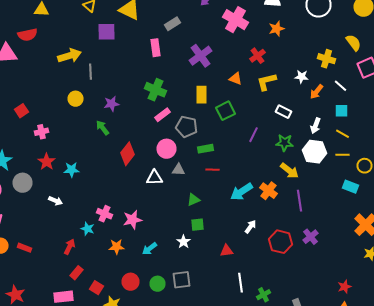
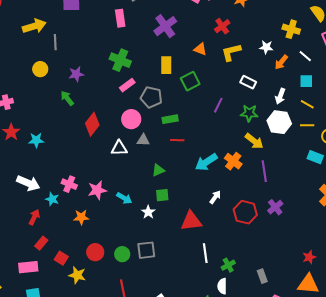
white arrow: (56, 201) -> (28, 183), moved, size x1.6
cyan arrow: (150, 249) -> (124, 198), moved, turned -112
red triangle: (226, 251) -> (191, 221), size x1.6

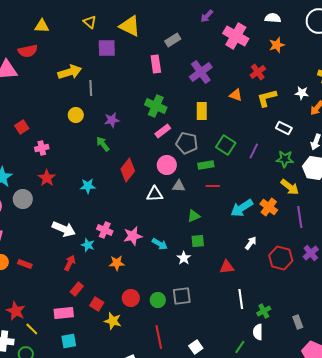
green square: (190, 81) -> (226, 145), moved, turned -30
cyan star: (36, 140) -> (88, 186), moved
red triangle: (191, 221) -> (227, 267), size x0.7

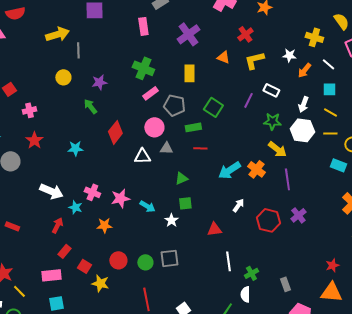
purple line: (254, 151) -> (248, 100), moved

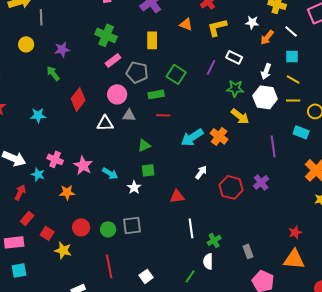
purple line: (287, 179) -> (273, 146), moved
pink star: (120, 198) -> (83, 165), turned -30

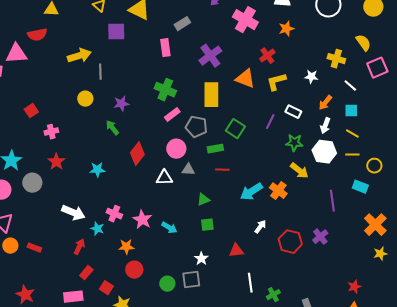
orange triangle: (186, 24) -> (245, 79), size x1.5
orange arrow: (267, 37) -> (325, 103), moved
yellow rectangle: (152, 40) -> (211, 95), size x1.4
white star: (134, 187) -> (201, 259), moved
red circle: (81, 227) -> (134, 270), moved

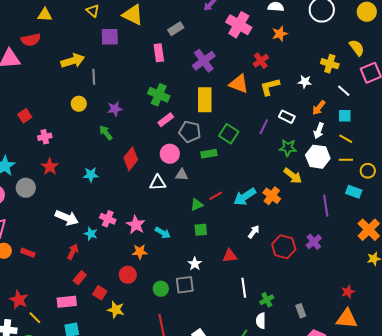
red line: (222, 170) -> (216, 196), moved, turned -32
orange star: (126, 247) -> (140, 252), moved

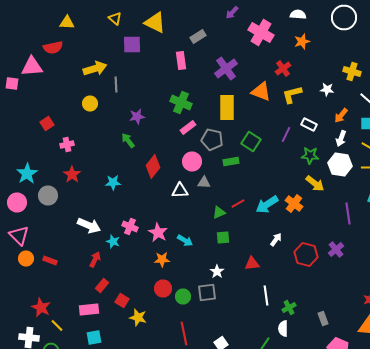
yellow circle: (79, 104) -> (90, 104), moved
red circle: (128, 275) -> (163, 288), moved

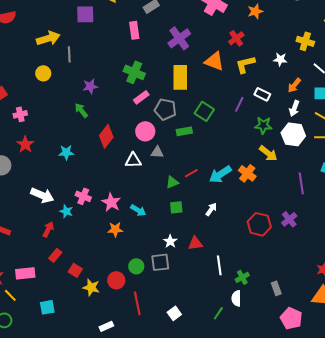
white arrow: (276, 240) -> (211, 209), moved
red triangle: (252, 264) -> (195, 243), moved
red circle: (163, 288) -> (116, 280), moved
pink rectangle: (89, 310) -> (25, 273), moved

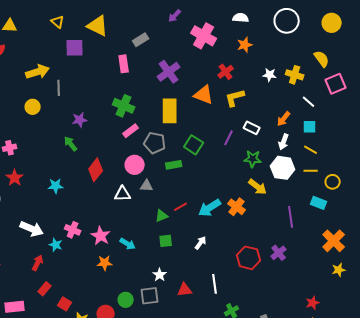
white star: (280, 59) -> (270, 75), moved
red triangle: (195, 243) -> (185, 290), moved
white line: (219, 265) -> (215, 284), moved

